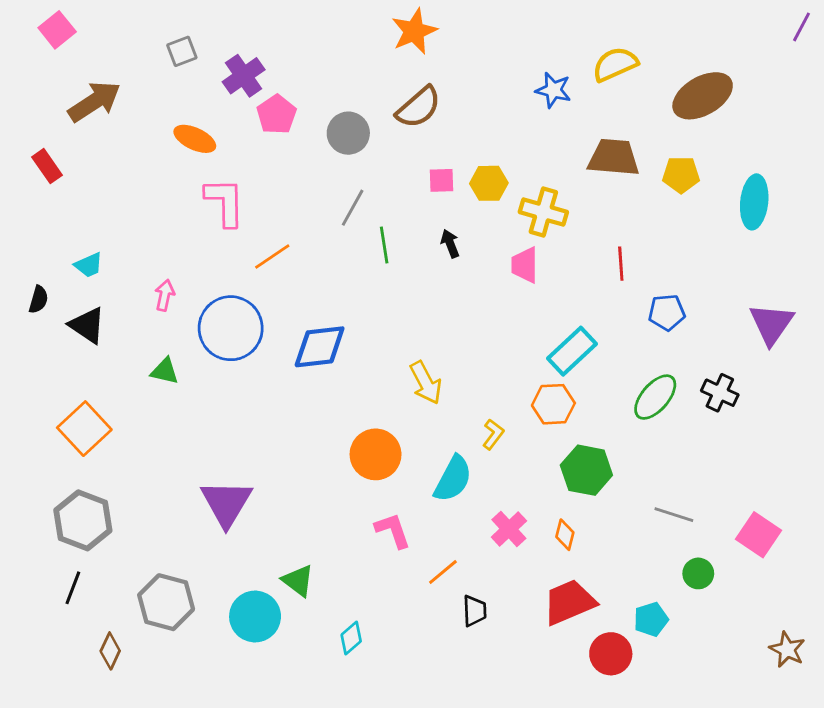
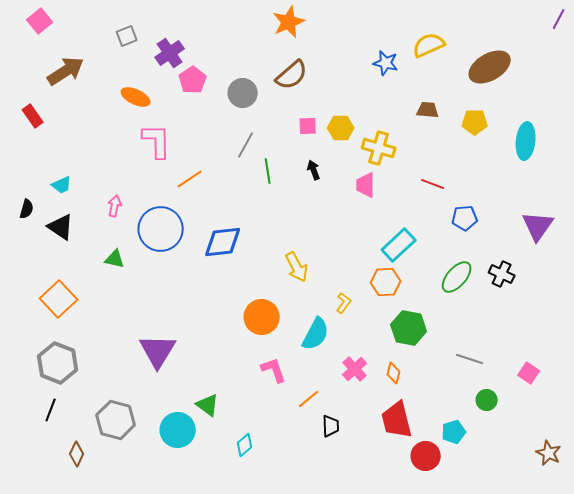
brown trapezoid: (614, 157) -> (428, 110), size x0.6
red line: (621, 264) -> (433, 184), turned -65
pink square: (759, 535) -> (529, 373), size x0.7
red trapezoid: (569, 602) -> (397, 420), turned -81

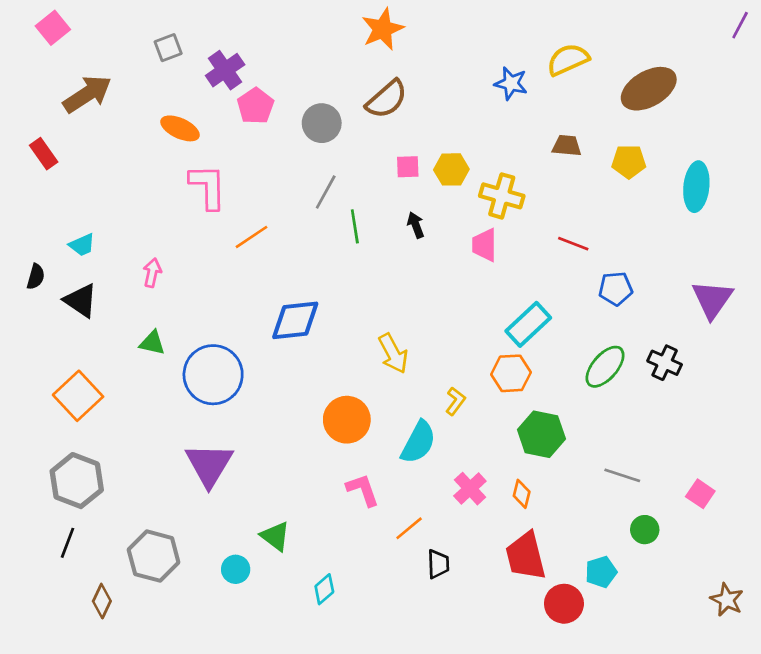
blue circle: (161, 229) -> (213, 375), moved
cyan circle: (178, 430) -> (236, 569), size x0.6

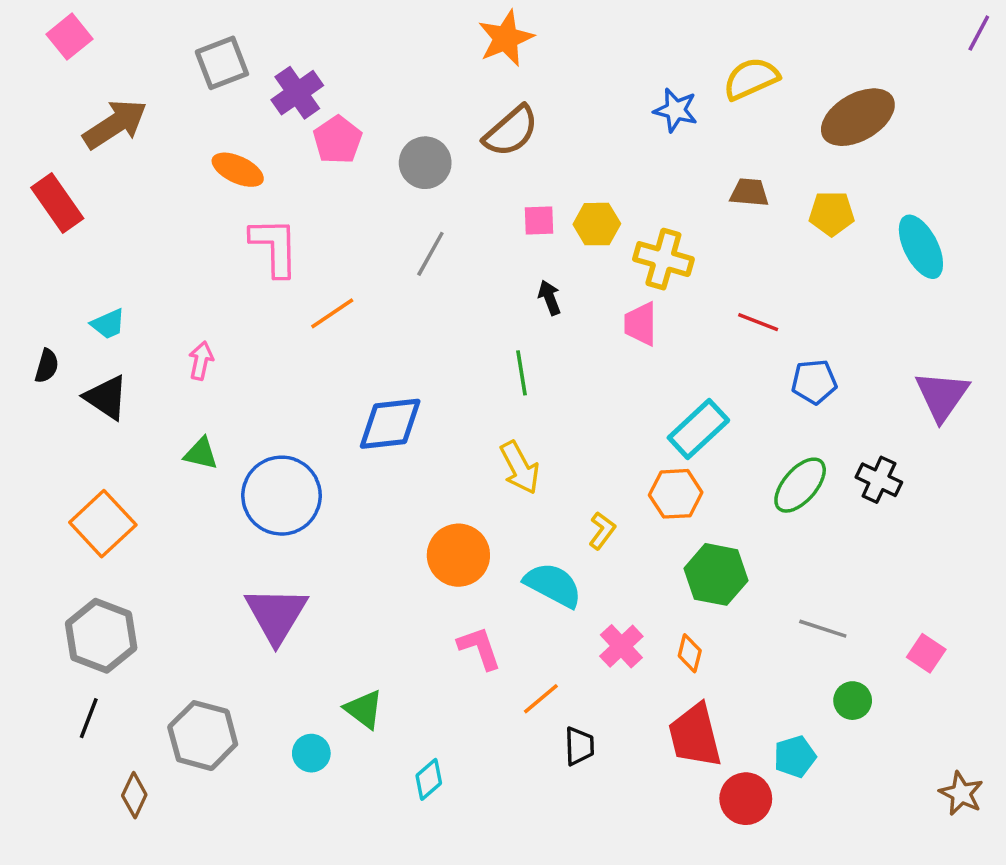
gray square: (168, 48) -> (222, 63), size x1.4
red rectangle: (44, 154) -> (57, 203), size x1.4
cyan ellipse: (696, 187) -> (921, 247), turned -33
green line: (355, 226) -> (522, 373), moved
cyan semicircle: (418, 442) -> (553, 585), turned -90

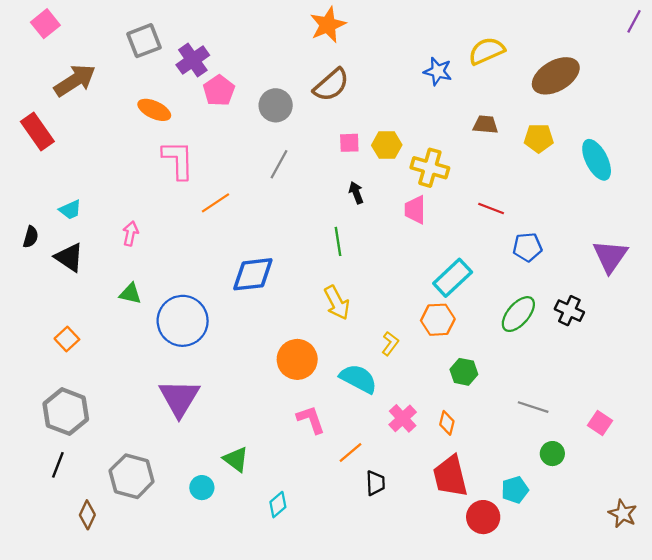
orange square: (103, 524) -> (67, 339), size x0.6
green hexagon: (716, 574) -> (464, 372), size x0.7

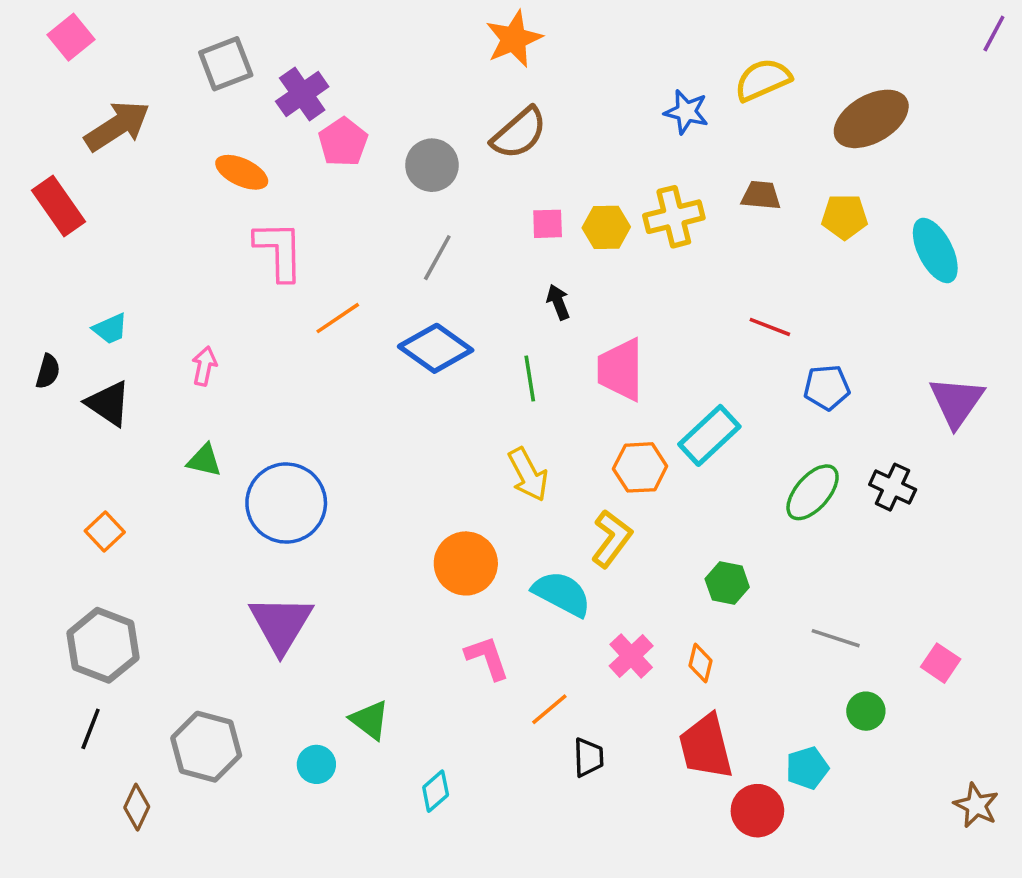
yellow cross: (430, 168) -> (674, 217), moved, turned -30
pink trapezoid: (415, 210) -> (620, 370), moved, size x1.4
blue diamond: (253, 274) -> (436, 348), moved, turned 42
orange hexagon: (438, 320) -> (640, 467), moved
yellow L-shape: (390, 344) -> (612, 539), size x1.5

